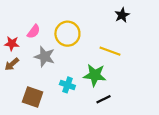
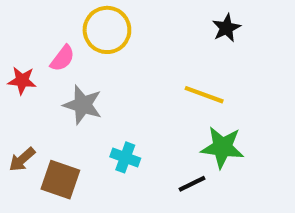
yellow circle: (67, 34) -> (107, 30), moved
brown arrow: (12, 64) -> (22, 159), moved
green star: (95, 75) -> (222, 147), moved

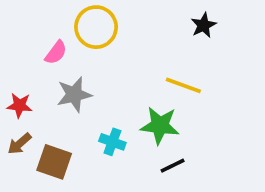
red star: (22, 81) -> (19, 105), moved
gray star: (83, 105) -> (74, 94), turned -30
green star: (222, 147) -> (160, 125), moved

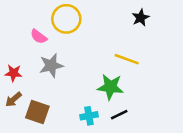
pink semicircle: (56, 53) -> (39, 37), turned 90
cyan cross: (112, 142) -> (89, 116), moved, turned -30

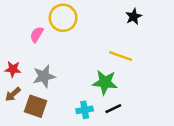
pink semicircle: (39, 37) -> (37, 35), turned 84
gray star: (51, 65) -> (44, 76), moved

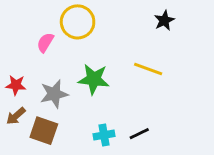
green star: (105, 82) -> (94, 79), moved

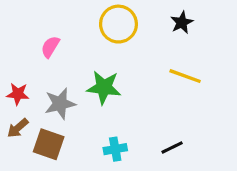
yellow circle: (78, 22) -> (118, 24), moved
yellow line: (148, 69) -> (185, 76), moved
black line: (139, 134) -> (172, 147), moved

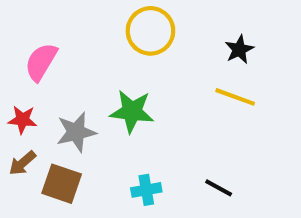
black star: (182, 22) -> (239, 49), moved
pink semicircle: (50, 47) -> (41, 62), moved, size x1.4
black line: (172, 147) -> (219, 188), turned 55

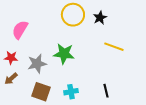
black star: (239, 49) -> (100, 18), moved
brown square: (62, 184) -> (41, 92), moved
black line: (219, 188) -> (106, 91), turned 48

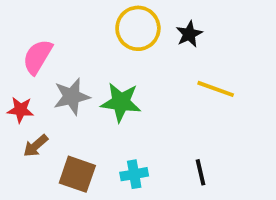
gray star: (37, 64) -> (72, 97), moved
brown arrow: (11, 79) -> (36, 146), moved

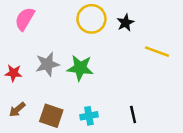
pink semicircle: (38, 57) -> (25, 19), moved
yellow line: (216, 89) -> (157, 52), moved
brown arrow: (36, 146) -> (17, 110), moved

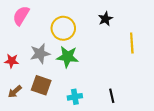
yellow circle: (91, 19) -> (63, 28), moved
yellow line: (157, 52) -> (132, 43), turned 66
brown square: (51, 116) -> (41, 85), moved

